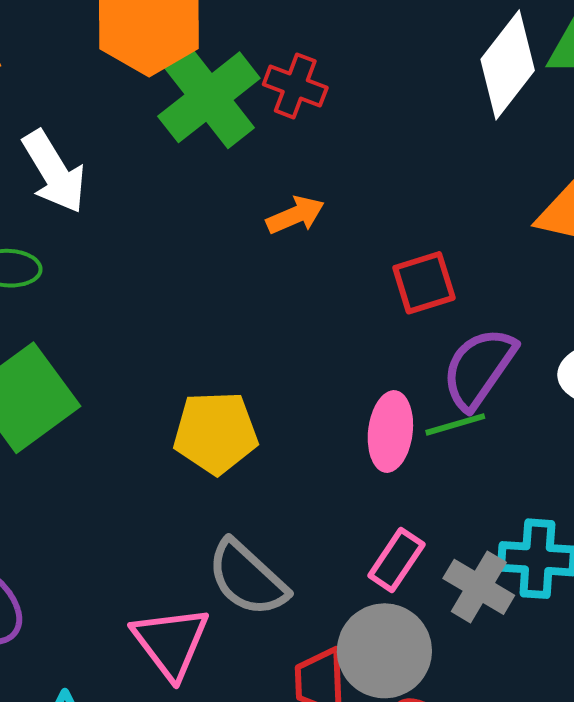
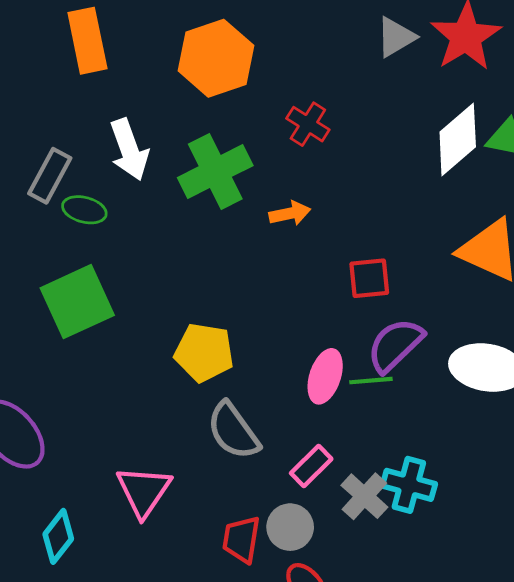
green cross: (209, 97) -> (215, 172), moved
gray semicircle: (247, 578) -> (233, 431), moved
gray circle: (384, 651) -> (290, 527), size x0.7

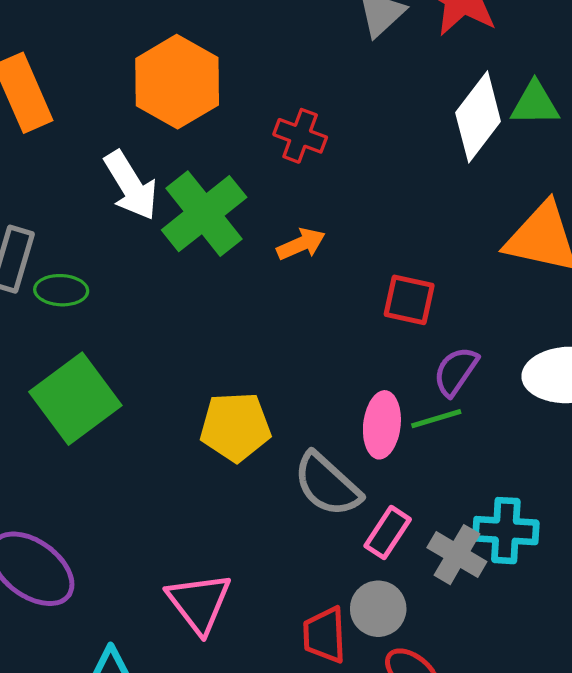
white arrow: (129, 150) -> (131, 185), moved
red square: (369, 278) -> (409, 300), turned 30
purple semicircle: (395, 345) -> (456, 371), size x0.7
gray semicircle: (233, 431) -> (327, 485), moved

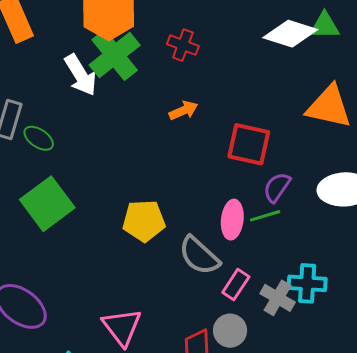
white diamond: (478, 117) -> (290, 34), turned 70
green cross: (204, 214) -> (115, 55), moved
green ellipse: (61, 290) -> (39, 138), turned 32
red square: (409, 300) -> (249, 144), size x1.4

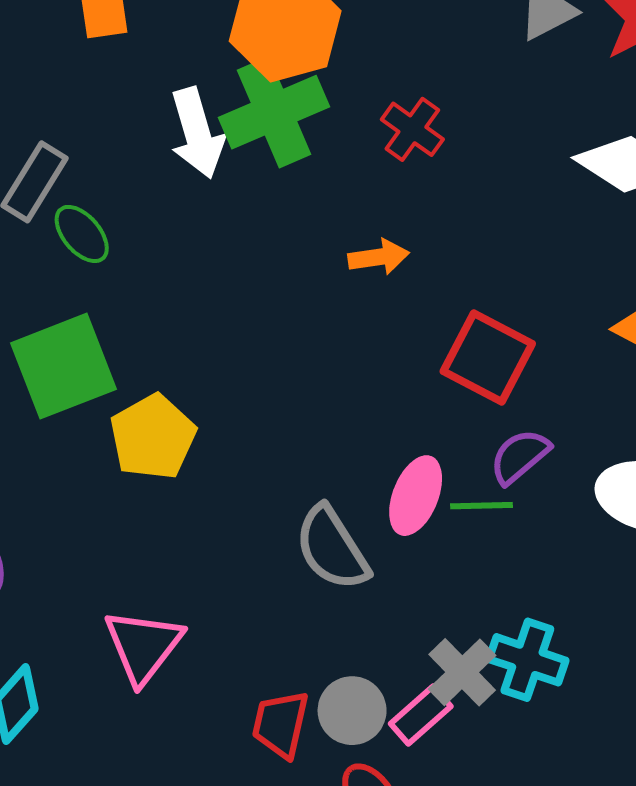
yellow pentagon: (144, 221) -> (153, 437), moved, turned 30
pink rectangle: (236, 285) -> (421, 715), moved

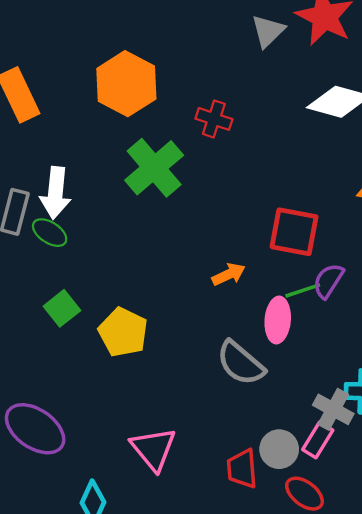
green cross: (274, 112) -> (154, 168), moved
white arrow: (197, 133) -> (56, 193), moved, turned 39
orange arrow: (379, 257) -> (229, 274), moved
green square: (64, 366) -> (62, 308), size x0.6
green line: (481, 506) -> (303, 290), moved

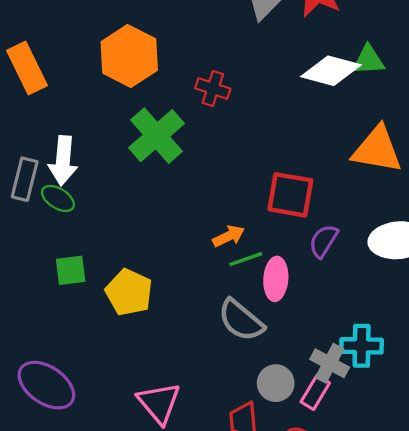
green line: (303, 290) -> (246, 259), moved
green square: (62, 308) -> (71, 270), turned 32
gray circle: (279, 449) -> (276, 383), moved

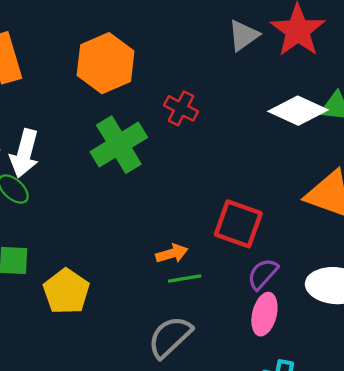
pink ellipse: (276, 279) -> (264, 314), moved
gray semicircle: (241, 320) -> (170, 337), turned 87

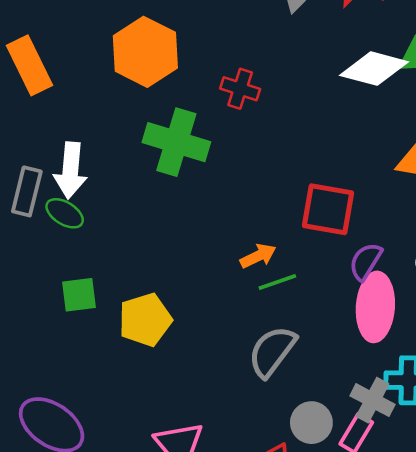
green cross: (119, 145) -> (176, 142), turned -32
yellow pentagon: (66, 291) -> (145, 320), turned 30
pink ellipse: (264, 314) -> (375, 307), size x1.4

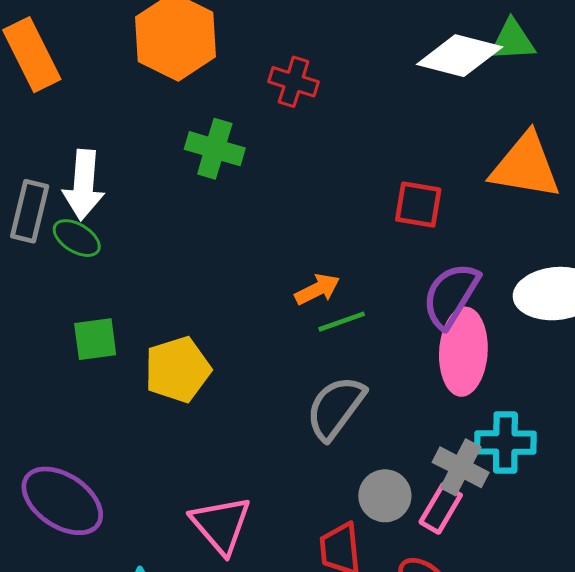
green cross: (176, 142) -> (215, 149), size x0.7
red square: (328, 209) -> (418, 205), moved, size x0.7
purple semicircle: (366, 262) -> (451, 295), size x1.4

